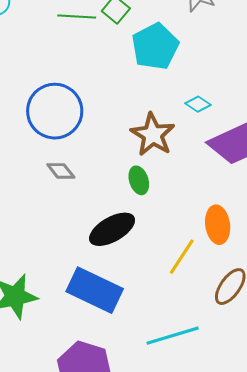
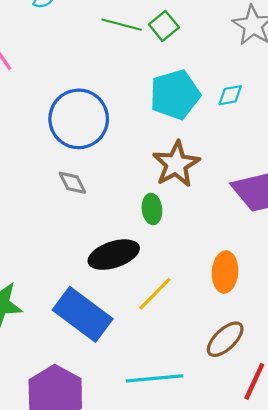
cyan pentagon: (155, 46) -> (175, 95), moved
cyan diamond: (198, 104) -> (230, 95), moved, turned -55
yellow line: (182, 257) -> (155, 294), moved

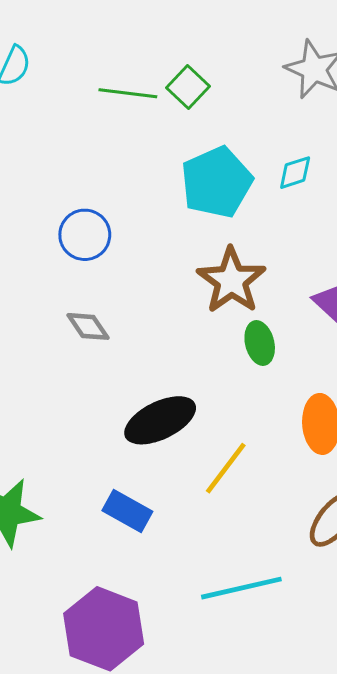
blue circle: (79, 119) -> (85, 235), size x0.6
green ellipse: (152, 209) -> (260, 343), moved
blue rectangle: (83, 314) -> (127, 511), size x0.6

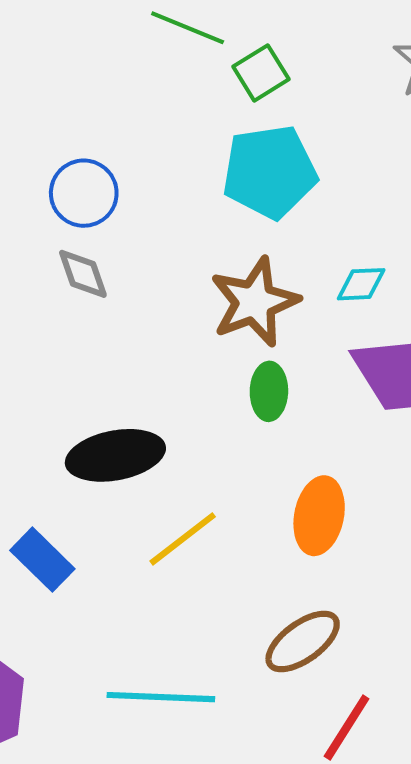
green square: (188, 87) -> (261, 73), moved
cyan diamond: (295, 173) -> (361, 284), moved
gray diamond: (88, 326) -> (83, 274), moved

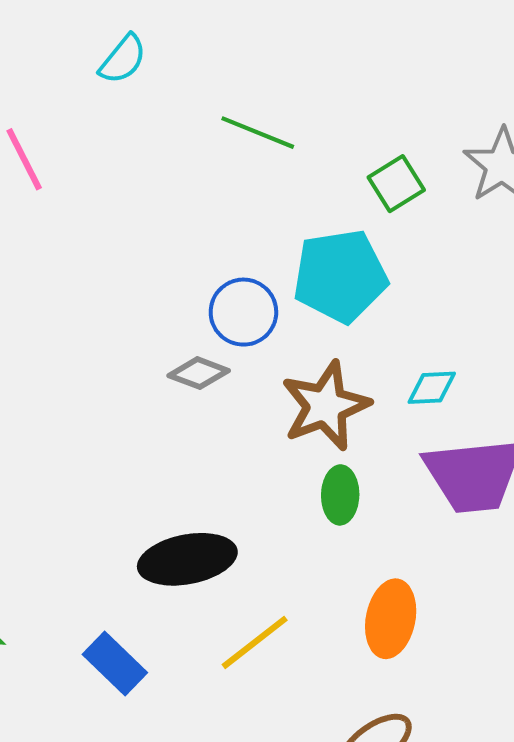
green square: (261, 73) -> (396, 184), moved
blue circle: (84, 193) -> (243, 312), moved
gray diamond: (83, 274) -> (199, 373), moved, turned -50

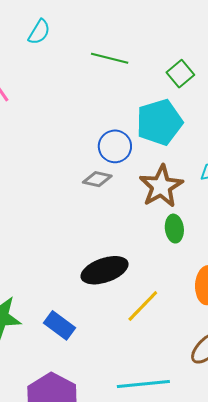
blue rectangle: (115, 663) -> (59, 325), moved

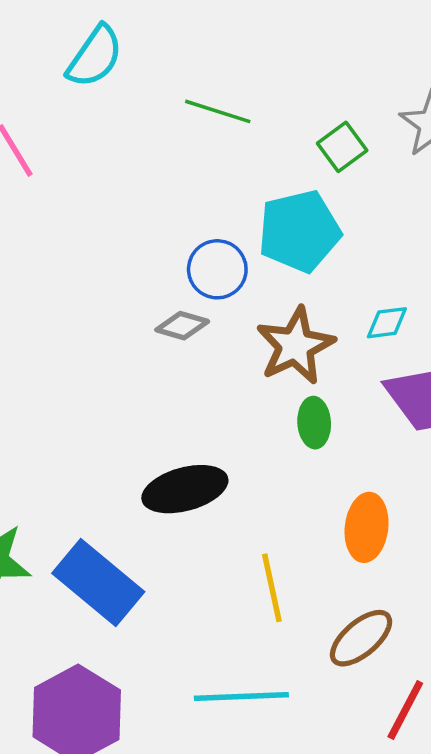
cyan semicircle: (39, 32) -> (95, 56), size x1.4
yellow line: (143, 306) -> (272, 588), moved, turned -60
blue rectangle: (59, 325) -> (98, 582), size x1.6

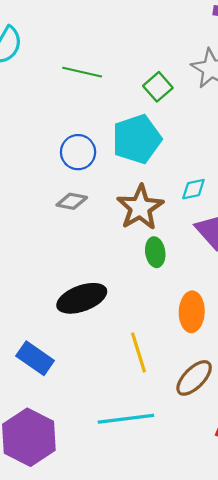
blue circle: (217, 269) -> (78, 152), moved
blue rectangle: (98, 582) -> (35, 358), size x0.7

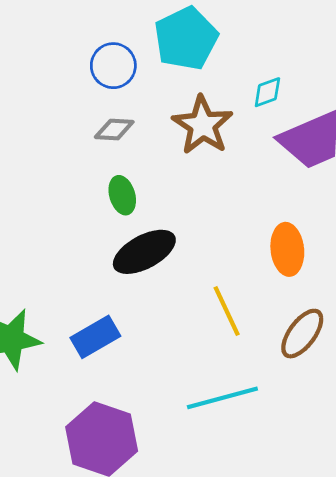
green ellipse: (155, 252) -> (122, 195), moved
blue rectangle: (35, 358) -> (95, 337), turned -57

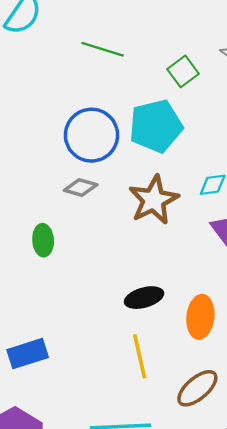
blue circle: (113, 66) -> (91, 135), size x1.4
green ellipse: (122, 195) -> (43, 240), moved
black ellipse: (144, 252) -> (144, 298), moved, size x0.7

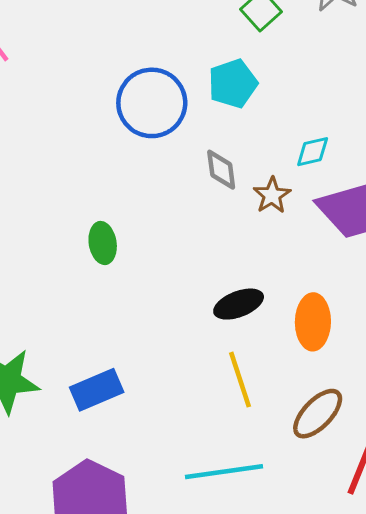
cyan pentagon: (156, 126) -> (233, 84), size x0.7
gray diamond: (81, 188) -> (221, 170), moved, turned 72
brown star: (154, 200) -> (272, 195), moved, size x0.6

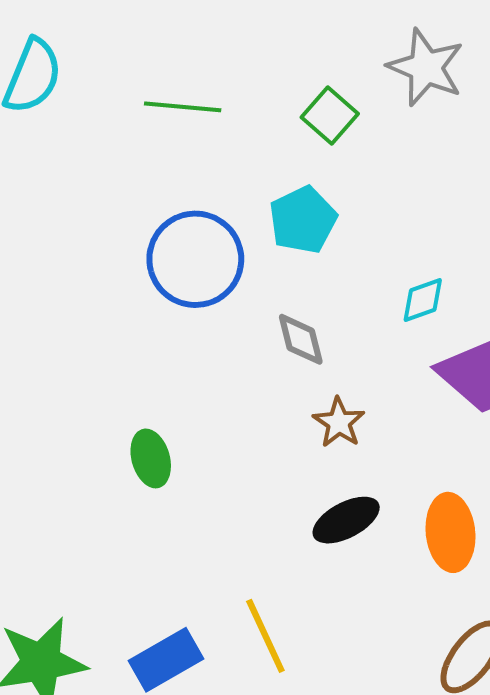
brown star: (272, 195) -> (339, 422), moved
yellow line: (240, 380) -> (265, 636), moved

